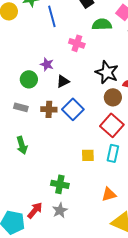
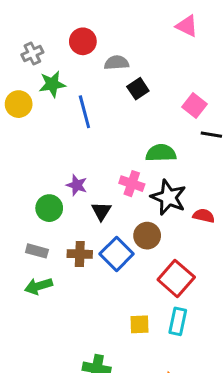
green semicircle: (102, 24) -> (161, 153), moved
pink cross: (77, 43) -> (132, 184), moved
black triangle: (63, 81) -> (101, 211), turned -32
brown circle: (113, 97) -> (147, 236), moved
green arrow: (22, 145) -> (38, 286), moved, turned 90

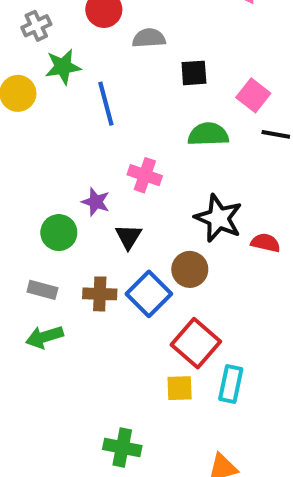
black square: (138, 89) -> (194, 73), moved, turned 30
green semicircle: (161, 153) -> (208, 134), moved
pink cross: (132, 184) -> (145, 175), moved
red square: (176, 278) -> (196, 343), moved

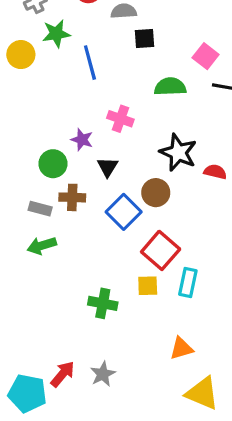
black square: (194, 73) -> (145, 38), moved
brown cross: (100, 294) -> (72, 197), moved
green cross: (122, 447) -> (103, 303), moved

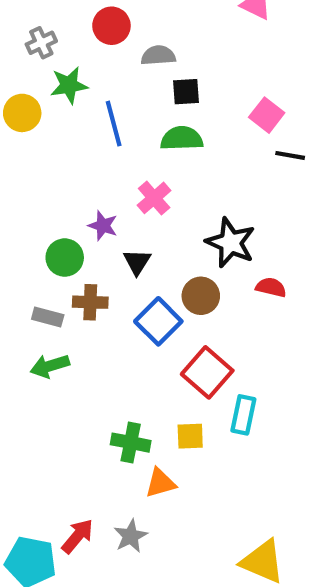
green semicircle: (170, 87) -> (182, 138), moved
pink cross: (120, 119) -> (154, 198), turned 30
red semicircle: (215, 172) -> (271, 287), moved
yellow square: (148, 286) -> (190, 436), moved
orange triangle: (181, 348) -> (160, 483), moved

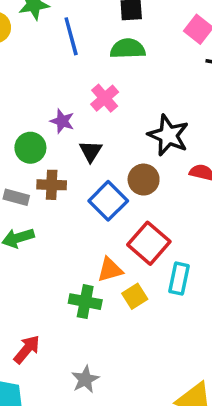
yellow square: (190, 436) -> (135, 296), turned -30
orange triangle: (160, 483) -> (110, 270), moved
red arrow: (77, 536) -> (27, 349), moved

